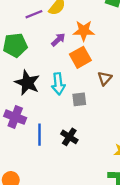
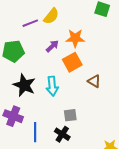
brown triangle: (105, 78) -> (94, 81), turned -40
gray square: (79, 99) -> (70, 115), moved

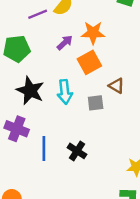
gray square: (70, 115) -> (96, 103), moved

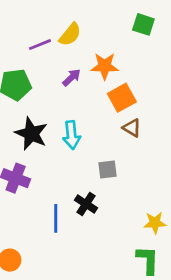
orange square: (89, 62) -> (122, 98), moved
gray square: (96, 103) -> (107, 170), moved
blue line: (44, 148) -> (56, 218), moved

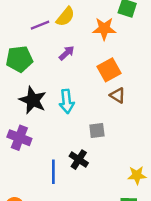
orange star: (105, 66) -> (104, 29), moved

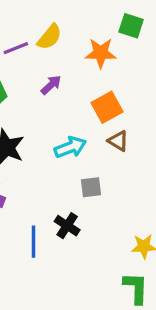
cyan arrow: (67, 101) -> (70, 147), moved, turned -105

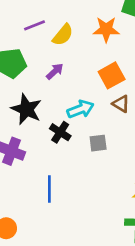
yellow semicircle: (50, 37) -> (63, 35), moved
purple arrow: (51, 85) -> (55, 71), moved
black cross: (67, 226) -> (60, 132), moved

